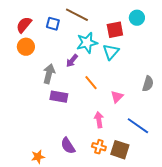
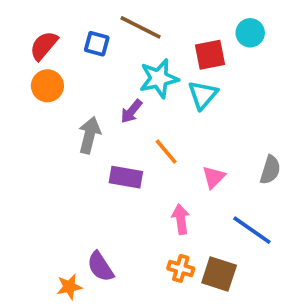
gray semicircle: (148, 84) -> (270, 170), moved
purple rectangle: (59, 97) -> (126, 177), moved
purple semicircle: (68, 146) -> (100, 267), moved

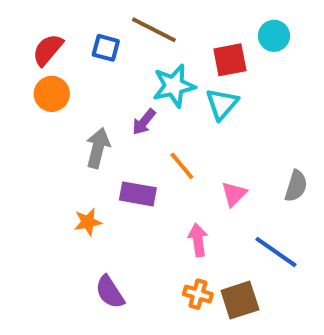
brown square: (219, 274) -> (240, 300), turned -36
orange star: (69, 287) -> (88, 222), moved

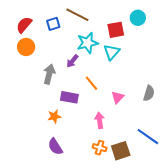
blue square: (106, 48) -> (53, 24), turned -32
orange star: (88, 222) -> (54, 116), moved
blue line: (276, 252) -> (148, 137), moved

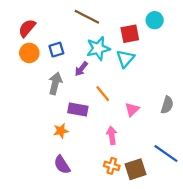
blue square: (53, 24) -> (56, 50), moved

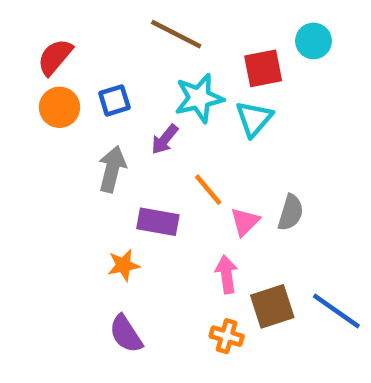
gray semicircle: (167, 105) -> (291, 213), moved
pink triangle: (132, 109) -> (245, 222), moved
brown square: (135, 169) -> (272, 306), moved

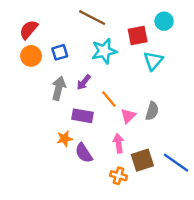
cyan triangle: (254, 119) -> (153, 61), moved
purple arrow: (165, 139) -> (84, 82), moved
purple semicircle: (126, 334) -> (84, 153), moved

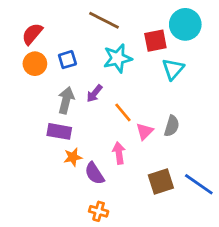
cyan circle: (164, 21) -> (185, 24), size x1.5
purple rectangle: (83, 116) -> (59, 131), moved
pink arrow: (118, 143) -> (119, 153), moved
orange cross: (118, 176) -> (99, 211), moved

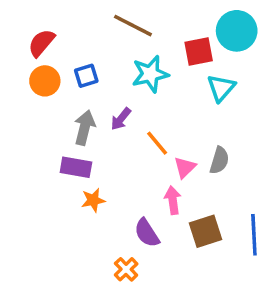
pink arrow: (119, 153) -> (173, 200), moved
purple semicircle: (95, 173) -> (147, 233), moved
blue line: (199, 184) -> (254, 235), turned 52
orange cross: (99, 211) -> (126, 269), turned 30

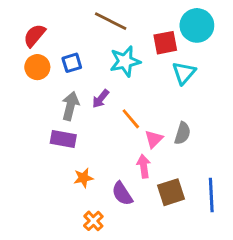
orange star: (93, 200) -> (83, 178), moved
orange cross: (126, 269) -> (93, 221), moved

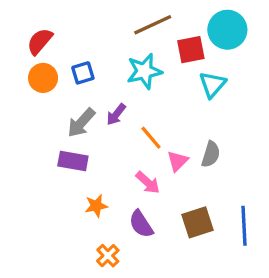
brown line: (111, 21) -> (153, 25), moved, turned -52
gray arrow: (70, 106) -> (81, 123), turned -152
pink arrow: (144, 166) -> (148, 183), moved, turned 140

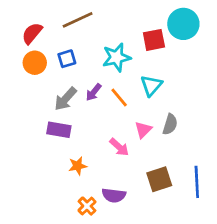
brown line: (153, 25) -> (78, 20), moved
cyan triangle: (212, 85) -> (151, 85), moved
orange line: (151, 138) -> (119, 98), moved
purple semicircle: (141, 224) -> (114, 195), moved, turned -50

